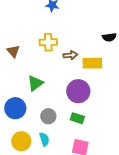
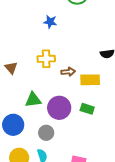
green triangle: (35, 83) -> (33, 100), turned 30
purple circle: (78, 91) -> (59, 108), moved
green rectangle: (77, 118) -> (87, 109), moved

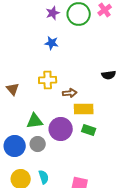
yellow rectangle: (90, 80) -> (84, 109), moved
gray circle: (46, 133) -> (38, 144), moved

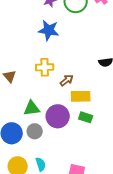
blue star: (52, 43) -> (49, 30), size x1.5
brown arrow: (70, 93) -> (67, 80), turned -32

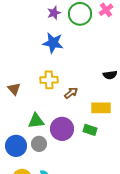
yellow rectangle: (81, 96) -> (101, 108), moved

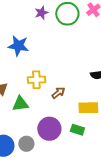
blue star: (53, 43) -> (18, 46), moved
green triangle: (36, 121) -> (20, 104), moved

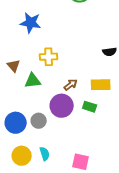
brown arrow: (58, 93) -> (71, 85), moved

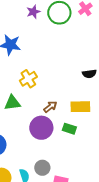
yellow cross: (49, 57) -> (28, 79), turned -30
gray circle: (39, 121) -> (42, 168), moved

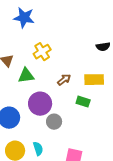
purple circle: (41, 128) -> (40, 104), moved
gray circle: (42, 168) -> (54, 122), moved

